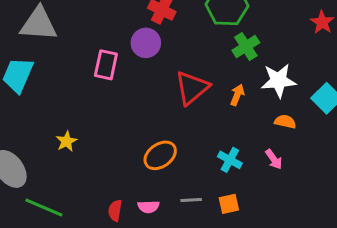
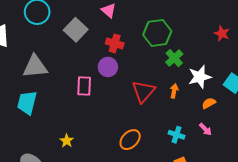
orange semicircle: (285, 122) -> (209, 103), turned -32

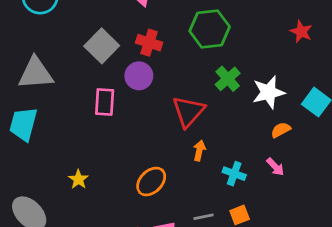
gray square: (76, 30) -> (102, 46), moved
green cross: (174, 58) -> (228, 79), moved
orange arrow: (174, 91) -> (199, 151), moved
orange ellipse: (130, 140) -> (151, 181), moved

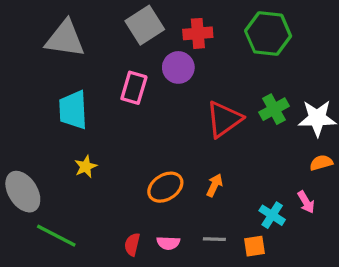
red cross: (149, 43) -> (198, 33), turned -35
green cross: (228, 79) -> (274, 109), moved
cyan trapezoid: (23, 124) -> (73, 110), moved, turned -30
orange arrow: (199, 151) -> (215, 185), moved
cyan cross: (234, 174) -> (272, 215), moved

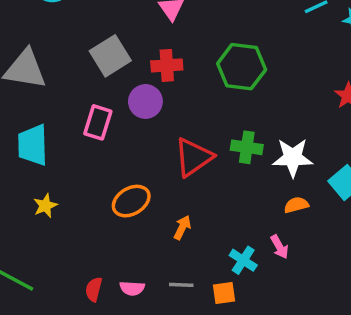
green cross: (274, 109) -> (247, 147), turned 36
orange ellipse: (165, 187) -> (131, 201), moved

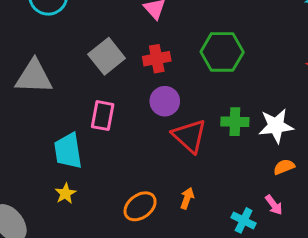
purple circle: (145, 101) -> (165, 101), moved
cyan trapezoid: (33, 145) -> (68, 151), moved
red triangle: (193, 157) -> (189, 136), turned -36
orange ellipse: (131, 201) -> (140, 206), moved

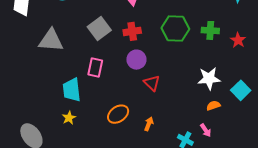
green cross: (235, 122) -> (210, 30), moved
red triangle: (189, 136) -> (152, 83), size x0.7
orange ellipse: (140, 206) -> (118, 114), moved

